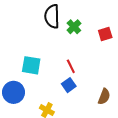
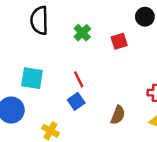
black semicircle: (52, 16) -> (39, 20), moved

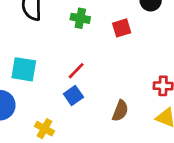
green cross: (82, 33) -> (80, 18), turned -35
red line: (79, 79) -> (76, 71), turned 70

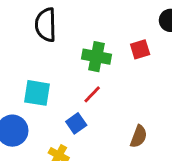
green cross: (80, 18) -> (97, 57), moved, size x1.4
blue square: (73, 96) -> (76, 123), moved

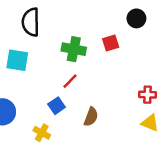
cyan square: (37, 93) -> (17, 60), moved
brown semicircle: (139, 136) -> (91, 117), moved

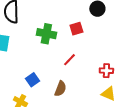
red line: (70, 81) -> (69, 60), moved

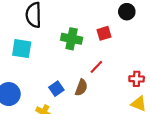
brown semicircle: (60, 89) -> (81, 88), moved

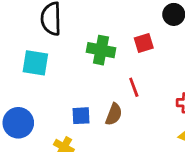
red line: (96, 67) -> (134, 87), turned -64
blue square: (56, 89) -> (81, 116), turned 32

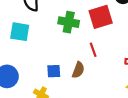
red square: (144, 43) -> (101, 17), size x1.6

